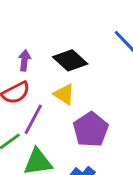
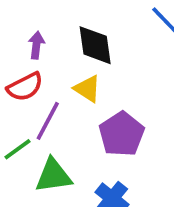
black diamond: (70, 60) -> (95, 45), turned 40

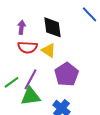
red semicircle: (25, 87) -> (28, 47), moved, turned 30
purple line: (48, 121) -> (30, 79), moved

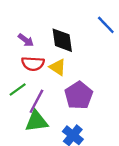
purple arrow: (22, 27) -> (26, 40), turned 120
green line: (12, 82) -> (18, 90), moved

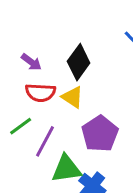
black diamond: (62, 40) -> (79, 62), turned 44
green triangle: (36, 121) -> (66, 169), moved

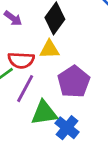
red semicircle: (40, 93) -> (21, 60), moved
yellow triangle: (72, 97) -> (49, 49), turned -35

